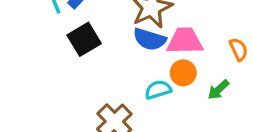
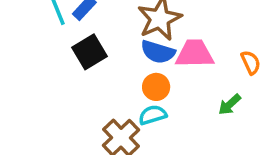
orange circle: (183, 73) -> (156, 87), moved
cyan semicircle: (158, 90) -> (153, 115), moved

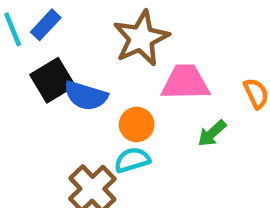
blue semicircle: (158, 52) -> (86, 96), moved
green arrow: (230, 104) -> (212, 133), moved

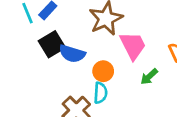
pink trapezoid: (185, 82) -> (133, 46), turned 64
cyan semicircle: (132, 160) -> (100, 93), turned 110

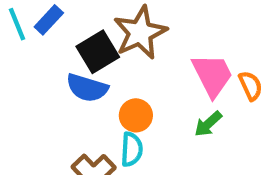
black square: (52, 44) -> (98, 52), moved
pink trapezoid: (133, 46) -> (212, 75), moved

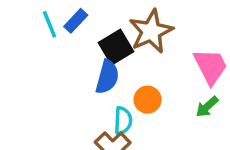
blue semicircle: (87, 88) -> (107, 77), turned -92
cyan semicircle: (132, 149) -> (123, 121), moved

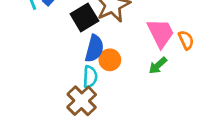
blue semicircle: (107, 77) -> (94, 49), moved

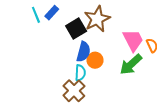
green arrow: (158, 65) -> (131, 64), size x1.6

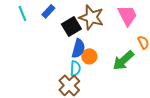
cyan line: (36, 15) -> (22, 13), moved
brown star: (97, 19) -> (91, 17), turned -30
pink trapezoid: (133, 40) -> (127, 15), moved

